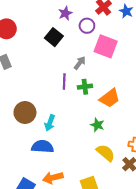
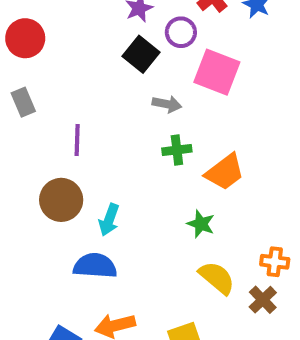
black square: (54, 37) -> (141, 54), moved
gray arrow: (80, 63) -> (167, 104), turned 64
purple line: (64, 82) -> (77, 140), moved

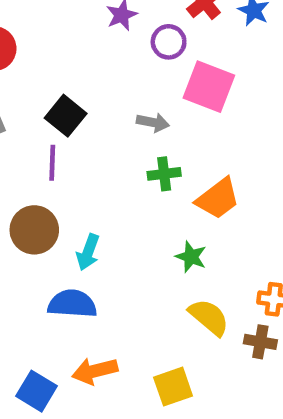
black square: (141, 54) -> (66, 116), moved
brown cross: (263, 300) -> (260, 342), turned -36

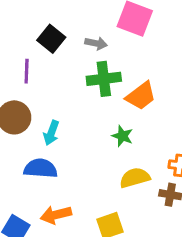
black square: (66, 116) -> (51, 39), moved
green cross: (164, 174) -> (104, 79), size x1.5
yellow semicircle: (209, 317) -> (135, 178), turned -56

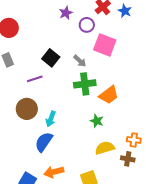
gray arrow: (96, 43) -> (80, 61), turned 32
purple line: (27, 71) -> (35, 79), turned 70
blue semicircle: (40, 168) -> (44, 142), turned -60

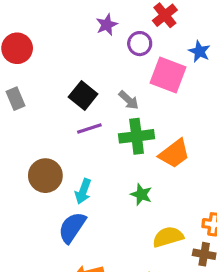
blue star: (125, 11) -> (199, 51), moved
purple line: (35, 79) -> (89, 128), moved
green star: (97, 121) -> (141, 194), moved

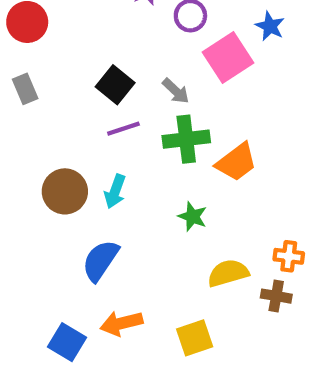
pink square: (168, 75) -> (228, 58), turned 36
cyan arrow: (83, 191) -> (115, 191), moved

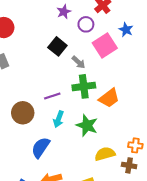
black square: (115, 85) -> (57, 46), moved
purple line: (123, 129) -> (52, 96), moved
cyan arrow: (115, 191) -> (59, 119), moved
green star: (192, 217) -> (87, 125), size x1.5

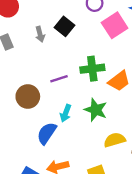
gray arrow: (79, 62) -> (40, 34), moved, turned 32
cyan arrow: (59, 119) -> (66, 113), moved

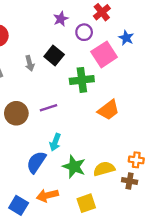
green cross: (92, 69) -> (82, 80), moved
brown circle: (28, 97) -> (16, 113), moved
green star: (96, 110) -> (74, 167), moved

